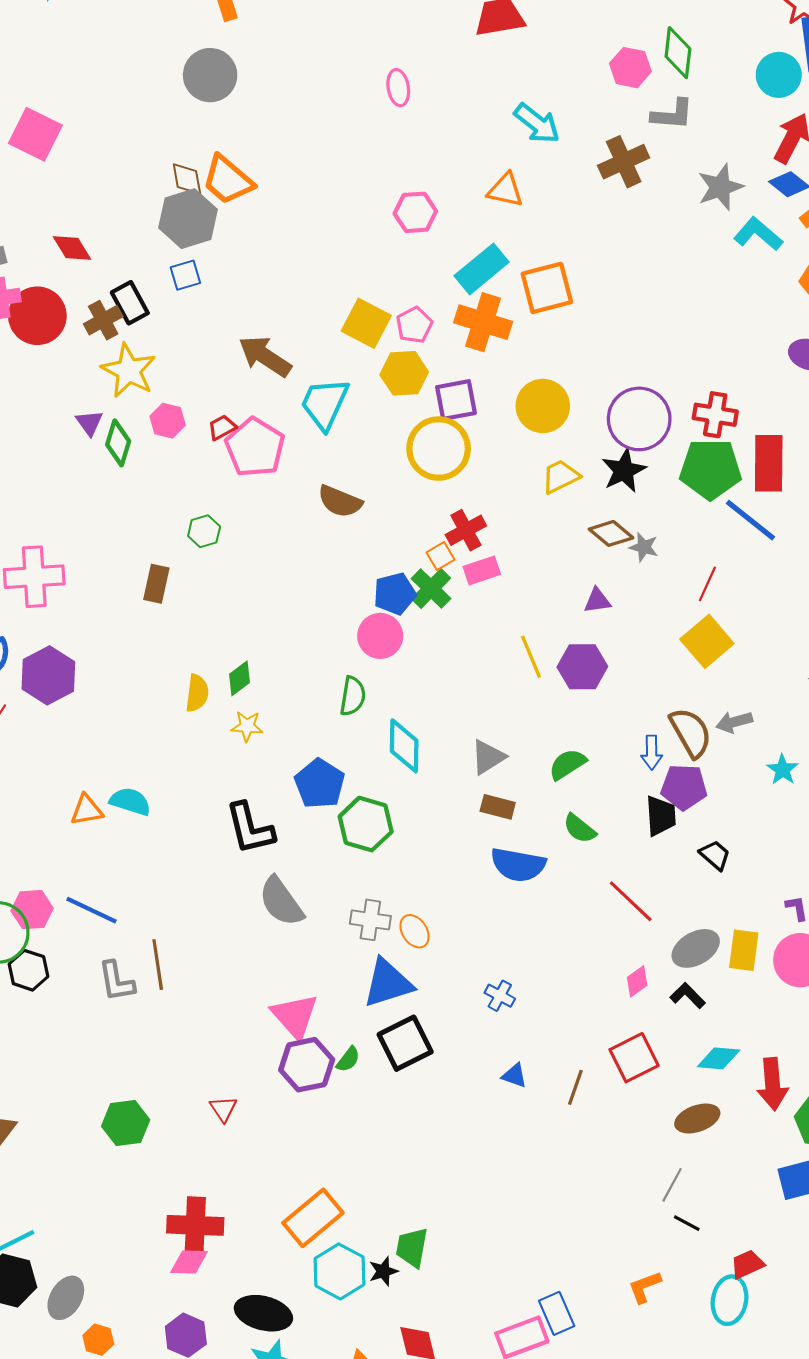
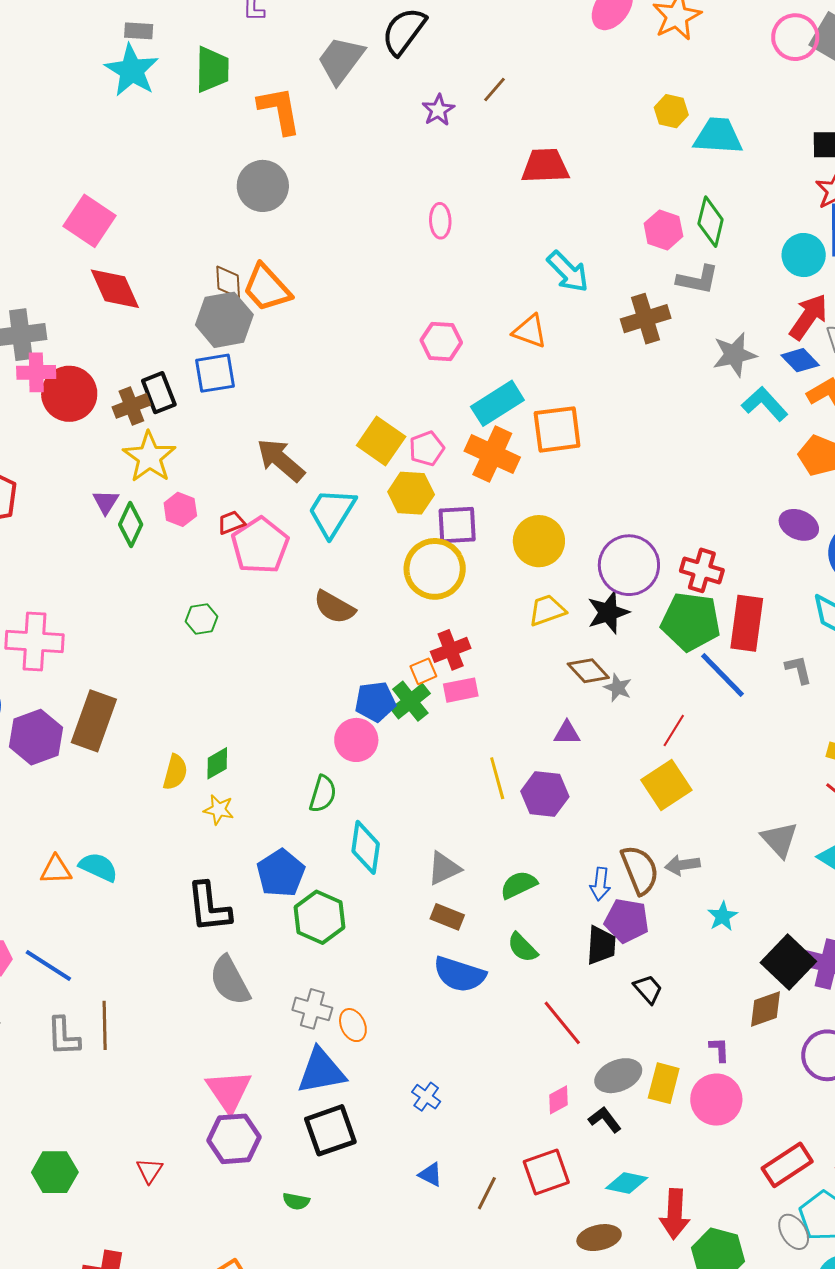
red diamond: (72, 248) -> (115, 289), moved, size x1.4
blue square: (185, 275) -> (215, 373), size x1.4
brown rectangle: (156, 584) -> (94, 721), moved, size x1.6
green semicircle: (348, 1059) -> (296, 1201), moved, turned 56

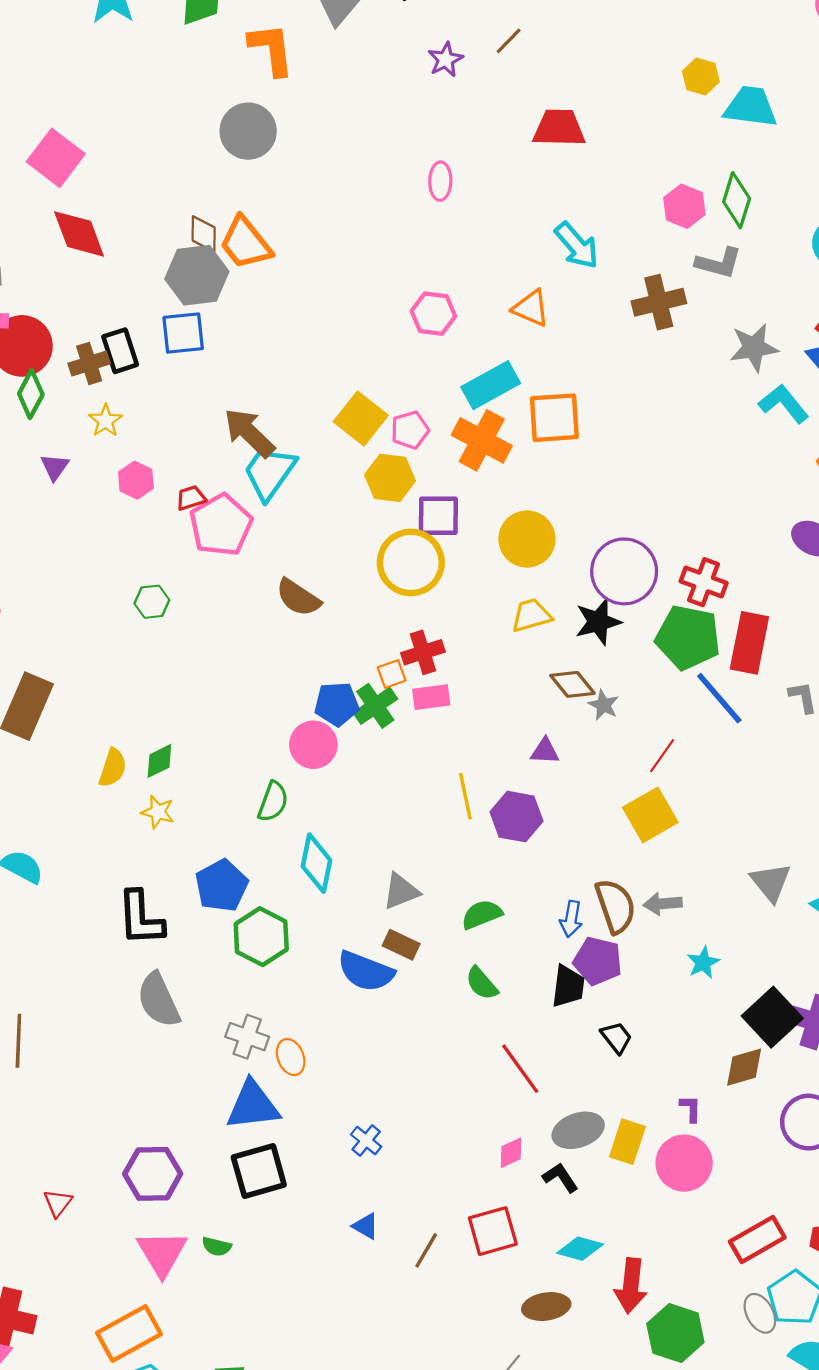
yellow star: (149, 457) -> (106, 421), size x0.6
cyan trapezoid: (332, 512) -> (270, 473), moved
green diamond: (131, 524) -> (31, 394), moved
blue semicircle: (459, 974) -> (366, 971), moved
pink triangle: (229, 1091) -> (162, 1253), moved

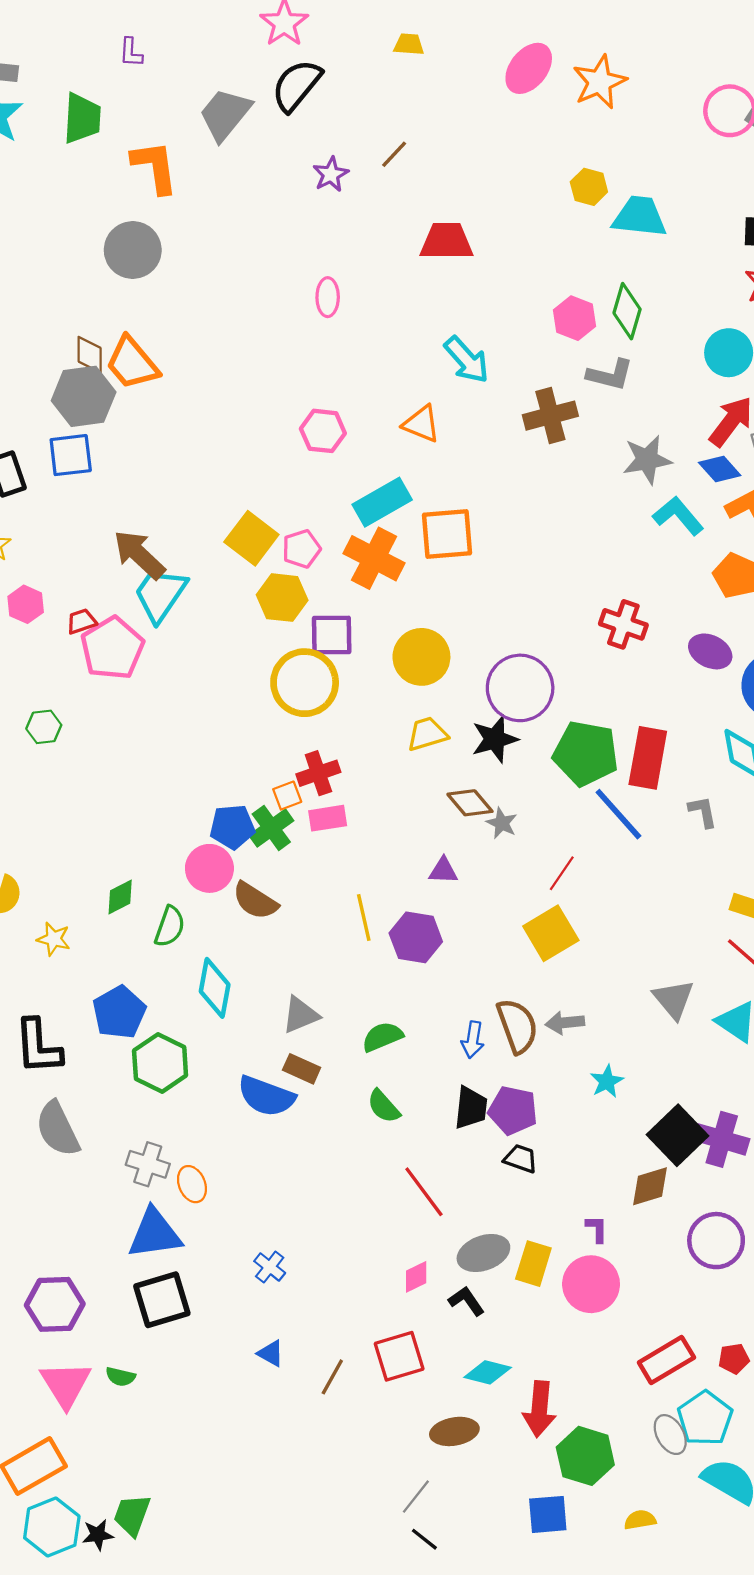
red cross: (704, 582) -> (623, 624), moved
brown semicircle: (298, 598) -> (255, 901), moved
green diamond: (159, 761) -> (120, 897), moved
purple pentagon: (598, 961) -> (513, 1110), moved
black trapezoid: (616, 1038) -> (521, 1159), turned -32

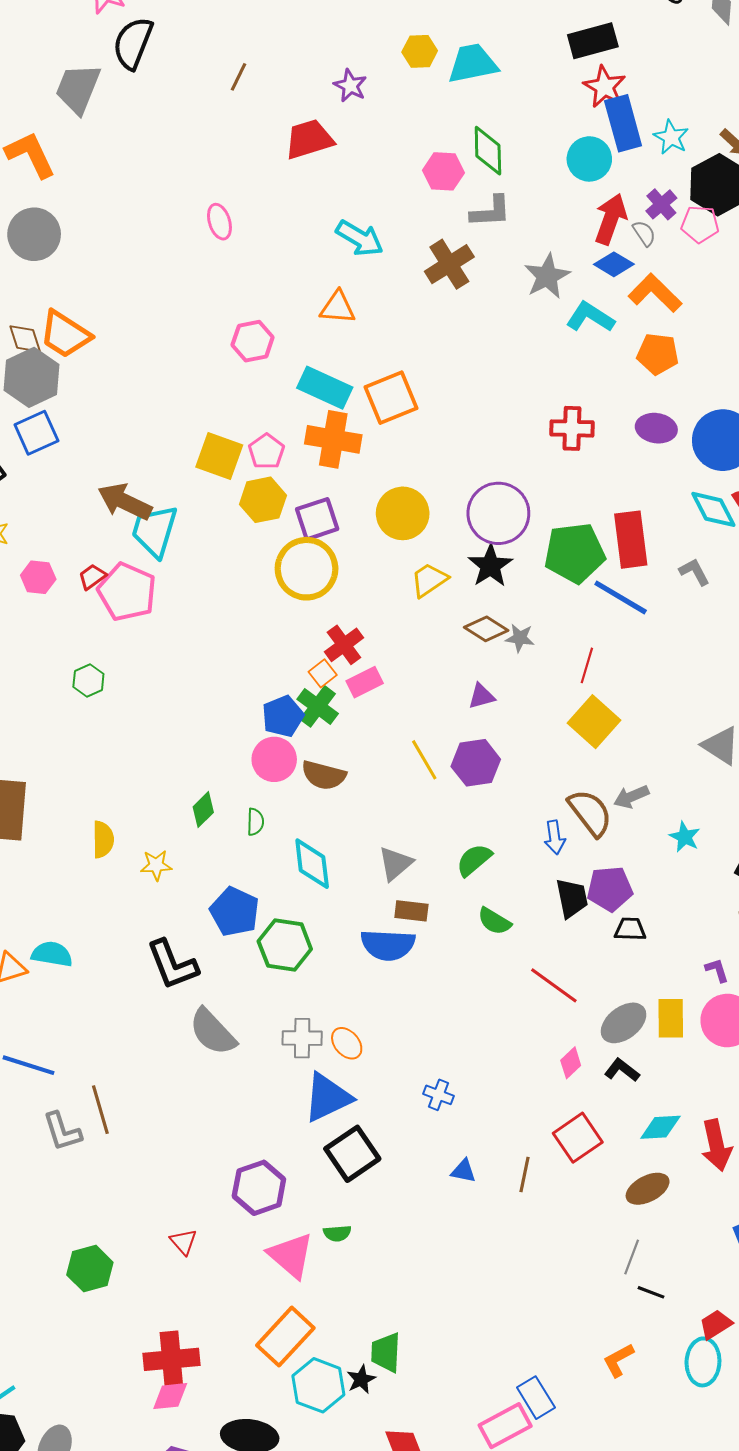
purple star: (331, 174) -> (350, 86), moved
cyan rectangle: (382, 502) -> (325, 388), turned 72
green semicircle: (170, 927) -> (255, 822), size x0.7

